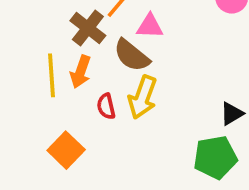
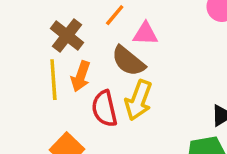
brown cross: (88, 28) -> (67, 35), moved
red semicircle: (106, 106) -> (104, 109), size x1.5

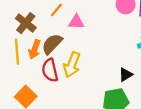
brown semicircle: (128, 61) -> (52, 44), moved, turned 95

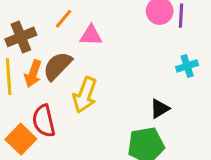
brown cross: (26, 23) -> (21, 37), turned 30
red semicircle: (50, 70) -> (44, 121), moved

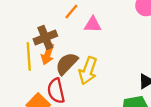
brown cross: (21, 37) -> (45, 38), moved
brown semicircle: (57, 66) -> (67, 64), moved

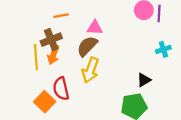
orange line: (71, 11) -> (61, 16), moved, turned 40
brown semicircle: (67, 64) -> (87, 46), moved

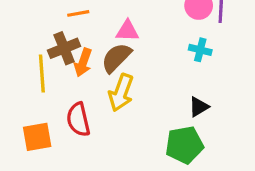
cyan cross: (163, 49) -> (200, 50), moved, turned 32
orange arrow: (53, 55) -> (83, 63), moved
orange square: (45, 102) -> (37, 137), moved, turned 36

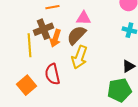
orange square: (37, 137) -> (26, 85), turned -30

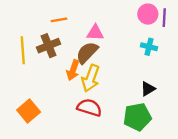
orange arrow: (55, 38) -> (73, 70), moved
yellow line: (29, 45) -> (23, 50), moved
red semicircle: (52, 74) -> (89, 108), moved, turned 120

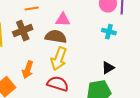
brown semicircle: (87, 53) -> (56, 37), turned 55
orange arrow: (73, 70) -> (28, 70), moved

